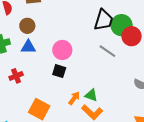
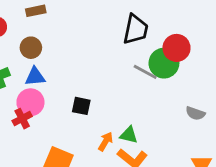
green circle: (122, 25) -> (164, 63), moved
pink circle: (62, 50) -> (30, 102), moved

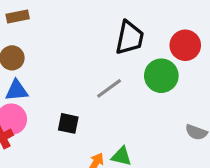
red circle: (177, 48) -> (185, 45), moved
gray line: (145, 72) -> (109, 88), moved, turned -65

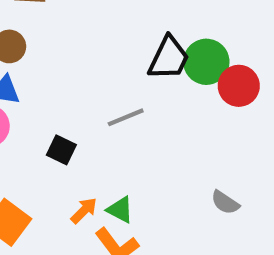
green circle: (161, 76) -> (206, 62), moved

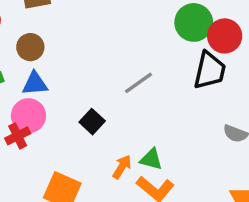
black trapezoid: (169, 58) -> (210, 71), moved
black square: (61, 150) -> (92, 122), turned 30

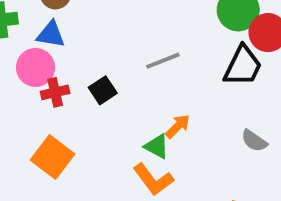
red cross: (18, 136) -> (55, 92), moved
orange arrow: (122, 167) -> (178, 126), moved

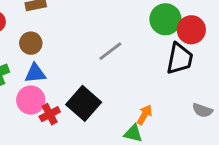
gray line: (163, 61) -> (110, 51), moved
black square: (103, 90) -> (84, 103), size x1.6

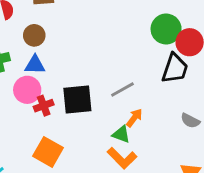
gray line: (110, 51) -> (122, 90), moved
black square: (84, 103) -> (77, 100), turned 36

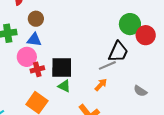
black trapezoid: (175, 68) -> (118, 52), moved
gray line: (122, 90) -> (107, 65), moved
green triangle: (121, 134) -> (64, 86), moved

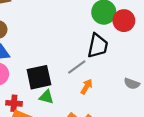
gray line: (107, 65) -> (77, 67), moved
red cross: (37, 69) -> (14, 103), moved, turned 32

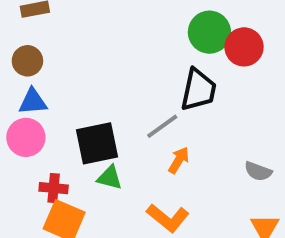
gray semicircle: (132, 84) -> (258, 171), moved

